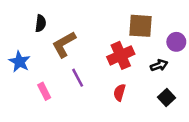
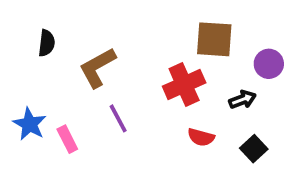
black semicircle: (41, 23) -> (47, 43), moved
blue star: (20, 62) -> (30, 124), moved
red semicircle: (120, 92) -> (201, 137), moved, turned -91

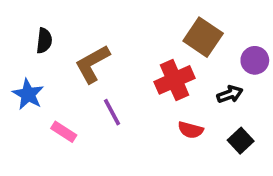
brown square: (214, 39) -> (203, 37), turned 30
blue star: (30, 124) -> (28, 94), moved
pink rectangle: (67, 139) -> (64, 132), turned -30

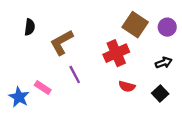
purple circle: (255, 60) -> (167, 27), moved
blue star: (28, 94) -> (19, 97), moved
black arrow: (230, 94) -> (164, 63), moved

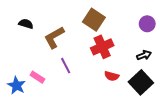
brown square: (135, 25) -> (94, 20), moved
black semicircle: (30, 27) -> (26, 24), turned -80
black square: (160, 93) -> (141, 82), size x1.6

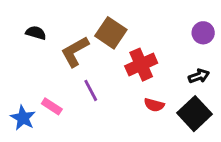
brown square: (94, 20) -> (111, 33), moved

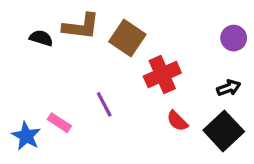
brown L-shape: (75, 52) -> (81, 26), moved, turned -144
red semicircle: (154, 105) -> (177, 121), turned 30

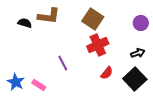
brown square: (127, 38) -> (93, 19), moved
red semicircle: (177, 121) -> (107, 73), turned -96
pink rectangle: (59, 123) -> (39, 85), moved

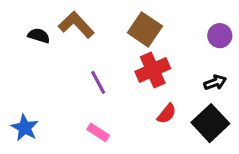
brown L-shape: (49, 16) -> (76, 25), turned -140
purple line: (63, 63) -> (98, 82), moved
pink rectangle: (39, 85) -> (98, 132), moved

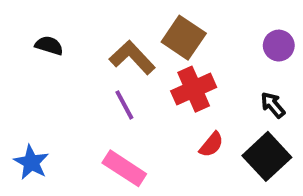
brown L-shape: (76, 25) -> (132, 57), moved
black arrow: (215, 82) -> (273, 105), turned -110
pink rectangle: (98, 132) -> (124, 168), size x1.5

